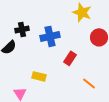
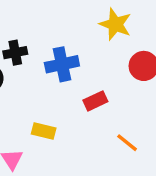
red rectangle: (70, 58) -> (95, 101), turned 32

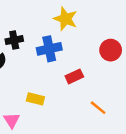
yellow star: (115, 24) -> (66, 19), moved

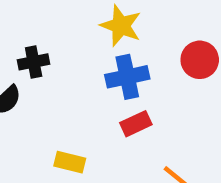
blue cross: (49, 49) -> (127, 77), moved
red circle: (111, 50) -> (200, 60), moved

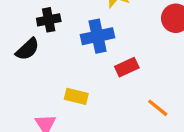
blue cross: (127, 77) -> (98, 36), moved

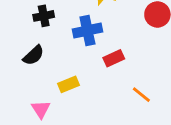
black semicircle: (27, 49) -> (34, 55), moved
yellow rectangle: (76, 96) -> (69, 84), turned -36

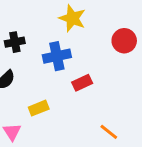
orange line: (141, 95) -> (109, 132), moved

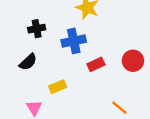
red circle: (124, 41) -> (133, 61), moved

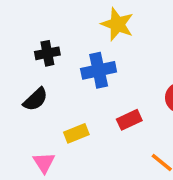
red rectangle: (96, 64) -> (129, 120), moved

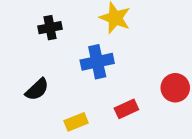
black cross: (47, 53) -> (50, 28), moved

